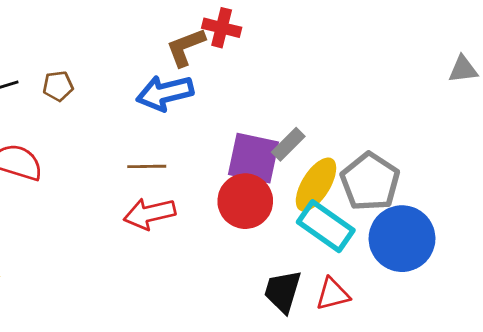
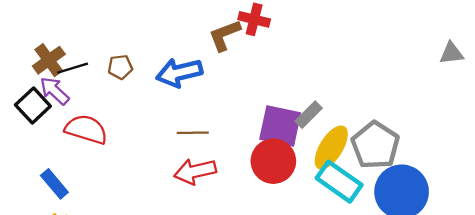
blue arrow: (165, 93) -> (179, 73), moved

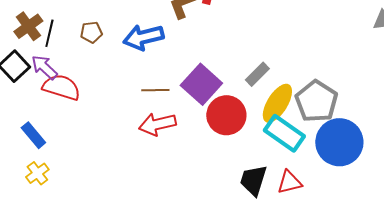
black line: (73, 68) -> (49, 33), turned -60
purple arrow: (54, 91) -> (44, 67), moved
purple square: (280, 126) -> (201, 84), moved, turned 30

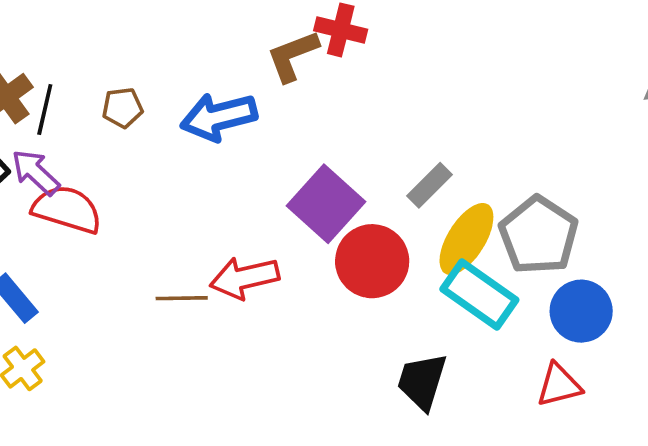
brown line: (155, 90) -> (182, 298), moved
blue circle: (339, 142) -> (581, 311), size x0.7
red triangle: (289, 182) -> (559, 385), moved

